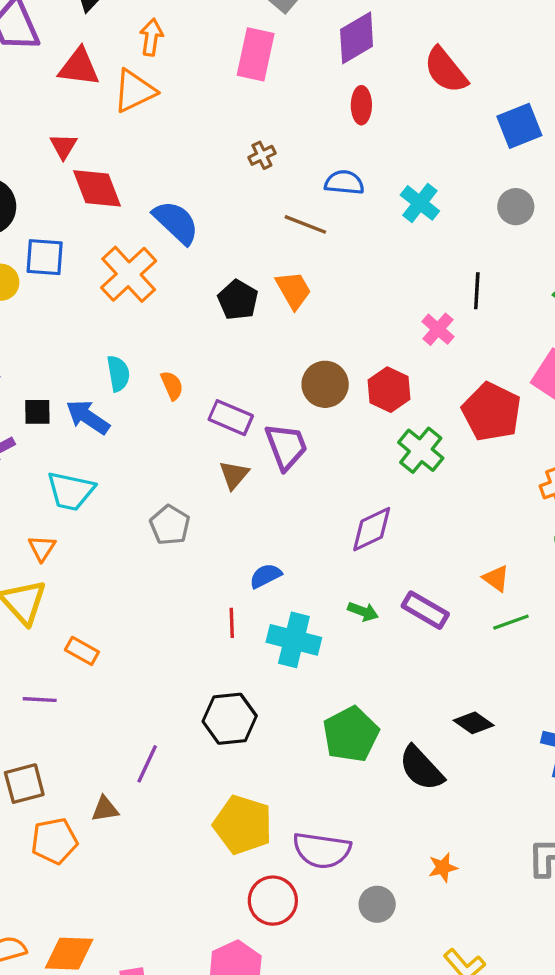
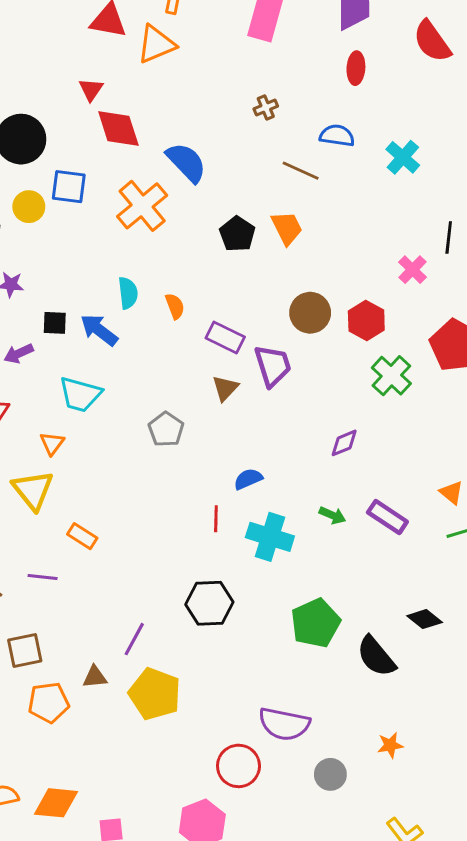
purple diamond: (372, 529) -> (344, 443), size x0.7
yellow pentagon: (243, 825) -> (155, 694), moved

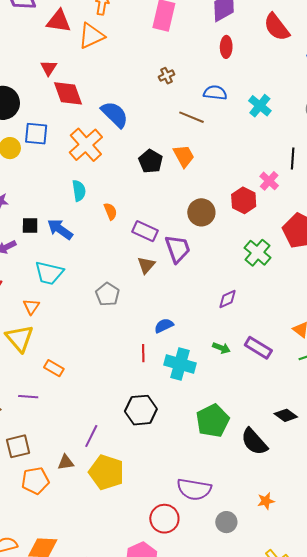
cyan semicircle: (128, 293) -> (79, 191), moved
red hexagon: (366, 321) -> (244, 200), moved

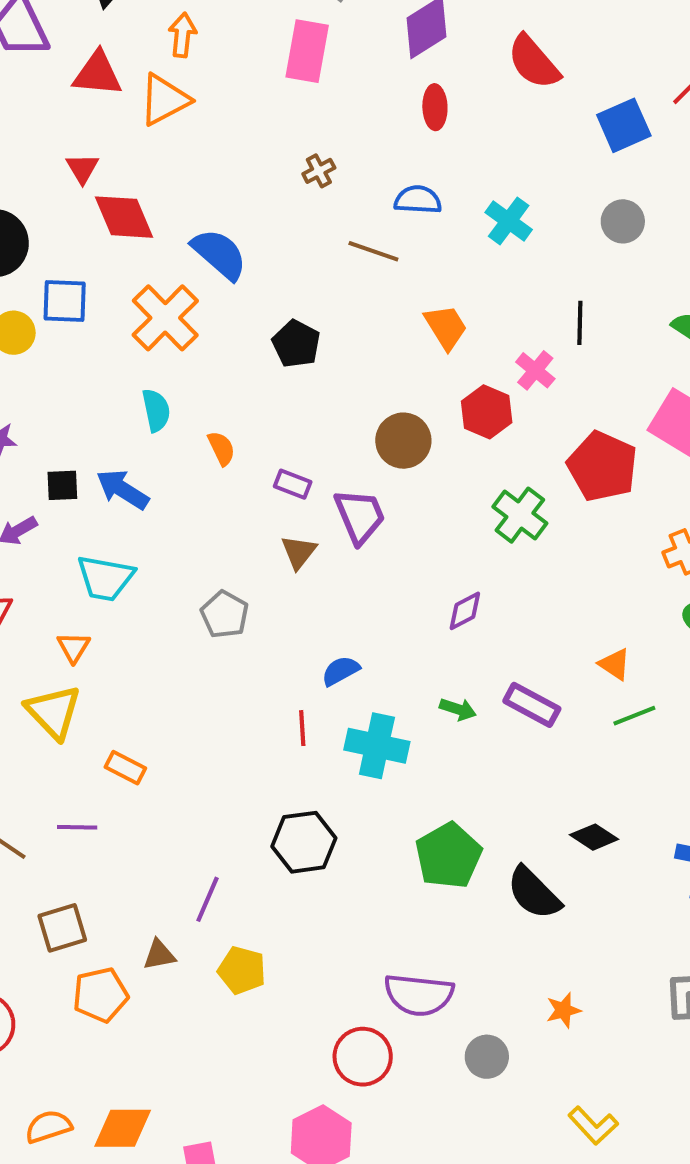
orange trapezoid: (184, 156) -> (446, 327), moved
purple rectangle: (145, 231) -> (293, 484), size x0.7
yellow pentagon: (106, 472) -> (242, 970), size x0.7

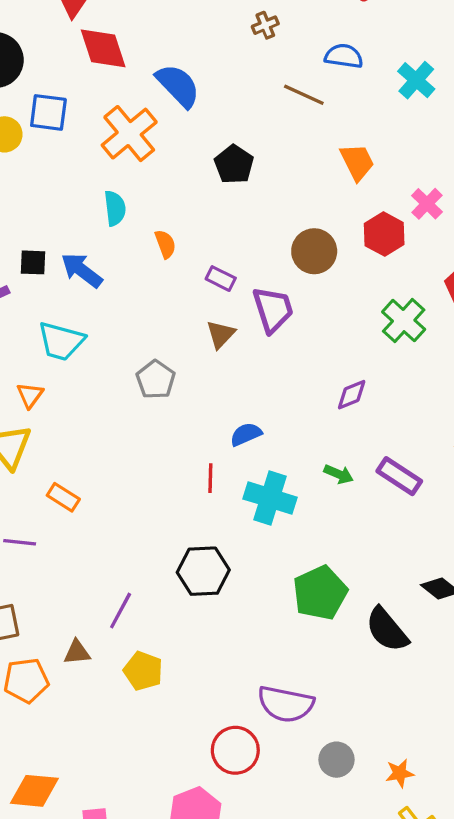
orange star: (563, 1010) -> (400, 773), moved

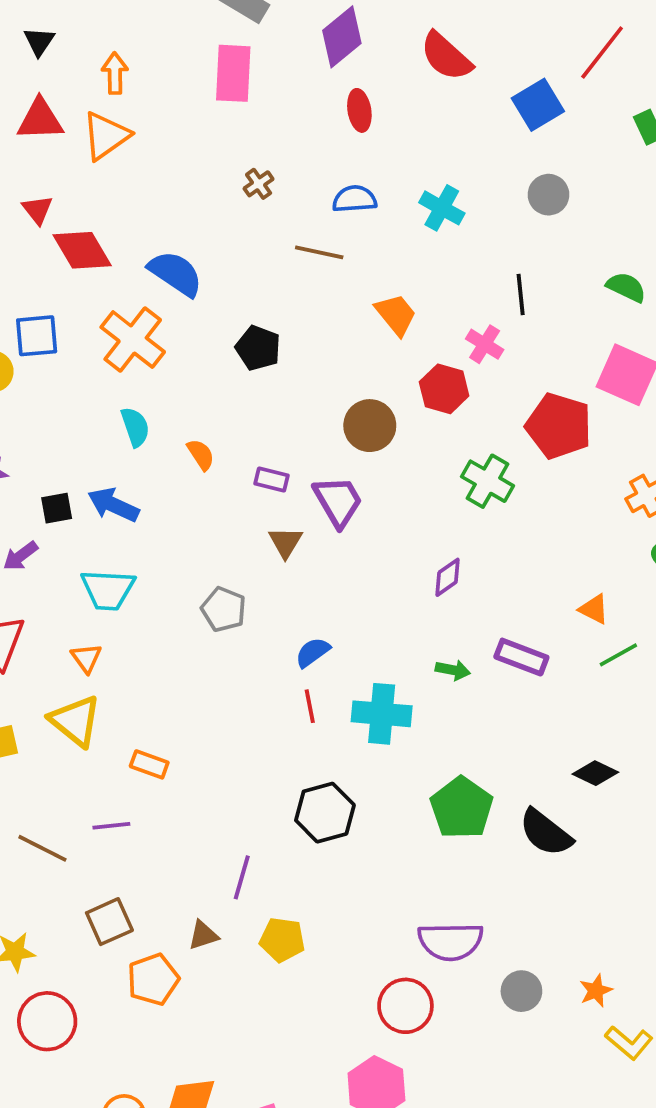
blue semicircle: (246, 434) -> (313, 652), moved

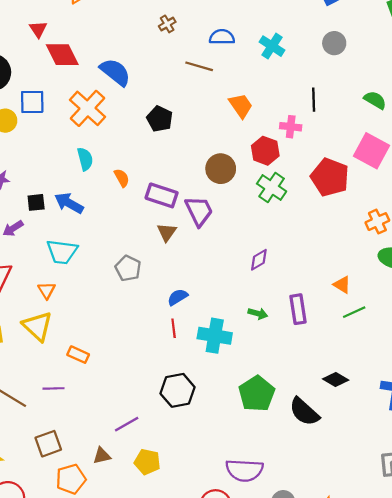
pink cross: (485, 344) -> (291, 127), turned -30
purple rectangle: (272, 479) -> (162, 195), size x1.6
green cross: (487, 481) -> (272, 187), moved
purple rectangle: (521, 657) -> (298, 309), turned 56
purple line: (242, 877) -> (127, 424), turned 40

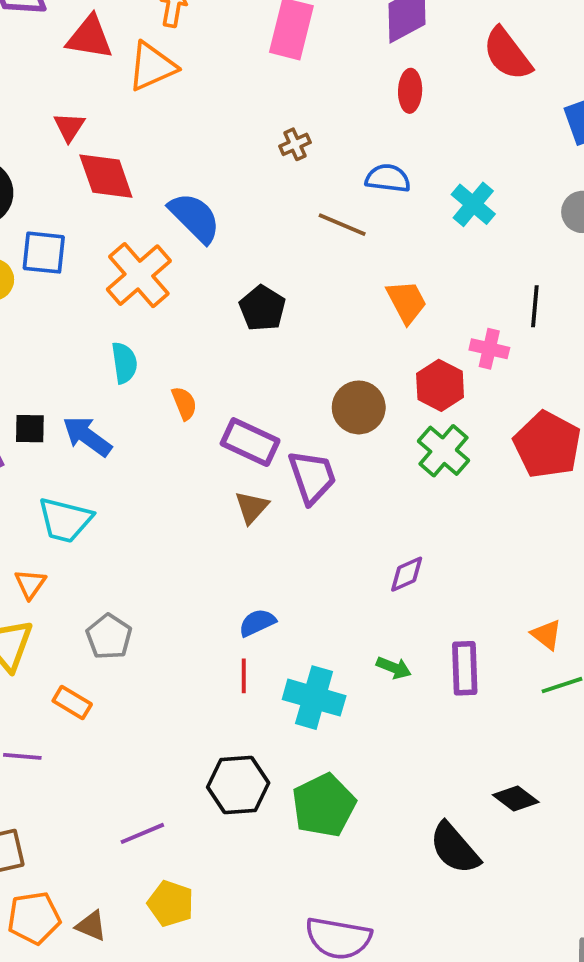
gray pentagon: (128, 268) -> (109, 637), moved
green pentagon: (257, 394) -> (324, 805), moved
brown triangle: (102, 456) -> (91, 926), moved, turned 30

